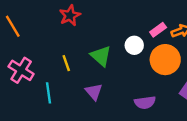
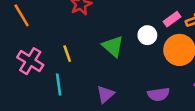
yellow line: (66, 63) -> (67, 54), moved
purple triangle: (94, 92) -> (105, 94), moved, turned 30

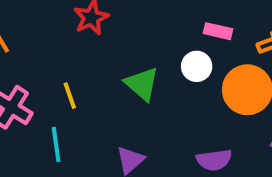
pink rectangle: (172, 19) -> (218, 31), moved, turned 49

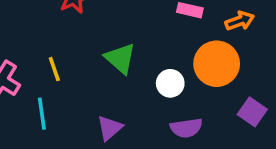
white circle: (197, 66) -> (170, 83), moved

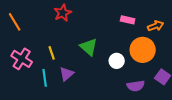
purple triangle: (110, 128) -> (67, 74), moved
purple semicircle: (186, 128) -> (136, 86), moved

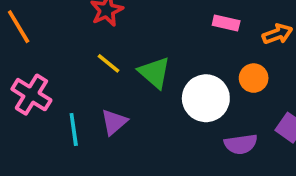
orange circle: (143, 50) -> (254, 78), size x0.6
yellow line: (52, 53) -> (109, 63), moved, turned -32
white circle: (117, 61) -> (206, 98), size x1.6

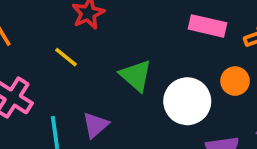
pink rectangle: (226, 23) -> (207, 26), size x1.4
yellow line: (109, 63) -> (66, 57), moved

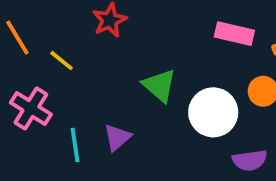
yellow line: (66, 57) -> (62, 61), moved

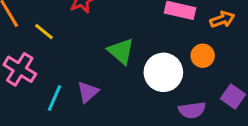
cyan line: (75, 145) -> (55, 98), turned 32

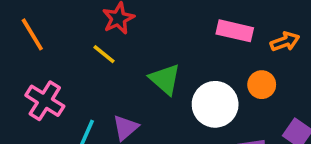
yellow line: (44, 32) -> (104, 54), moved

